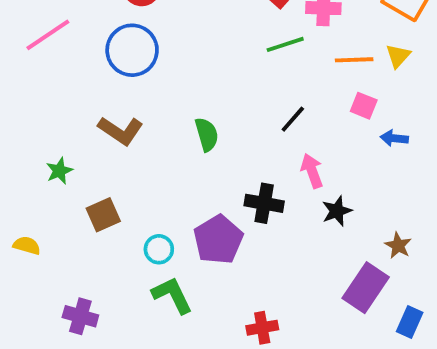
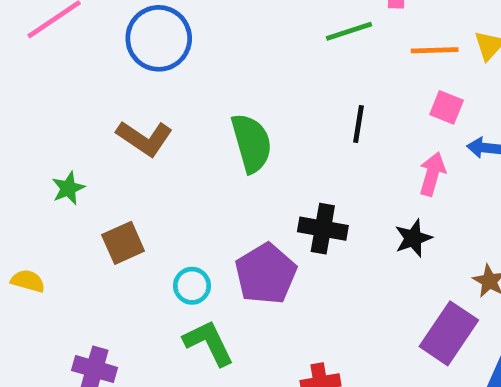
black line: (293, 119) -> (359, 124), turned -32
green semicircle: (207, 134) -> (251, 143), size x1.4
pink arrow: (312, 171) -> (432, 174), moved, turned 36

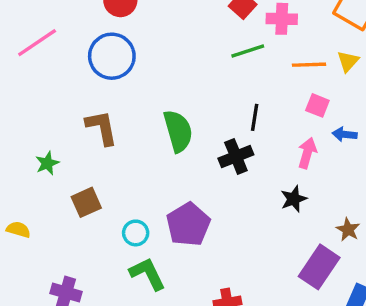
brown L-shape: (144, 138) -> (102, 128), turned -135
black cross: (323, 229) -> (236, 156), moved, turned -32

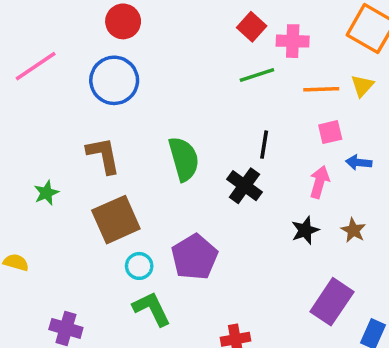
pink square: (317, 105) -> (330, 132), turned -35
black cross: (236, 156) -> (244, 186), turned -32
brown square: (86, 202) -> (116, 220), moved, size x1.5
brown star: (348, 230) -> (353, 230), moved

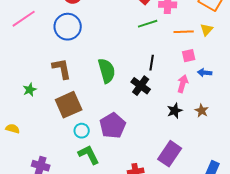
purple rectangle: (332, 302) -> (170, 154), moved

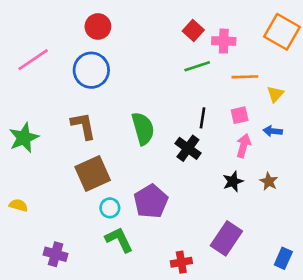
yellow triangle: (207, 30) -> (275, 94), moved
pink square: (189, 56) -> (240, 115), moved
green star: (30, 90) -> (24, 138), moved, size x1.6

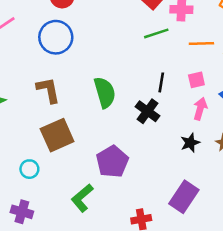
cyan circle: (110, 208) -> (29, 169), moved
green L-shape: (119, 240) -> (82, 198), turned -104

